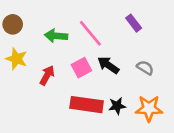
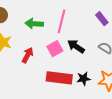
purple rectangle: (134, 23) -> (102, 19), moved
pink line: (90, 33) -> (61, 21), turned 55

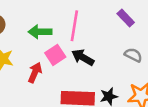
black arrow: (76, 46) -> (83, 57), moved
pink square: (55, 49) -> (55, 55), moved

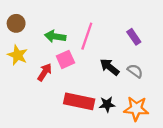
black arrow: (83, 57) -> (110, 67), moved

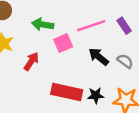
pink line: (87, 36) -> (91, 26), moved, turned 52
pink square: (65, 59) -> (63, 43), moved

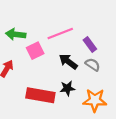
purple rectangle: (124, 26) -> (90, 44), moved
black star: (96, 95) -> (67, 88), moved

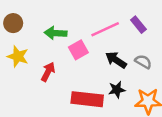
purple rectangle: (90, 44) -> (138, 25), moved

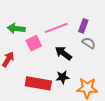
purple rectangle: (138, 25) -> (83, 26), turned 56
gray semicircle: (143, 62) -> (89, 43), moved

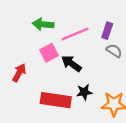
green arrow: (16, 29) -> (43, 24), moved
black arrow: (63, 53) -> (71, 64), moved

